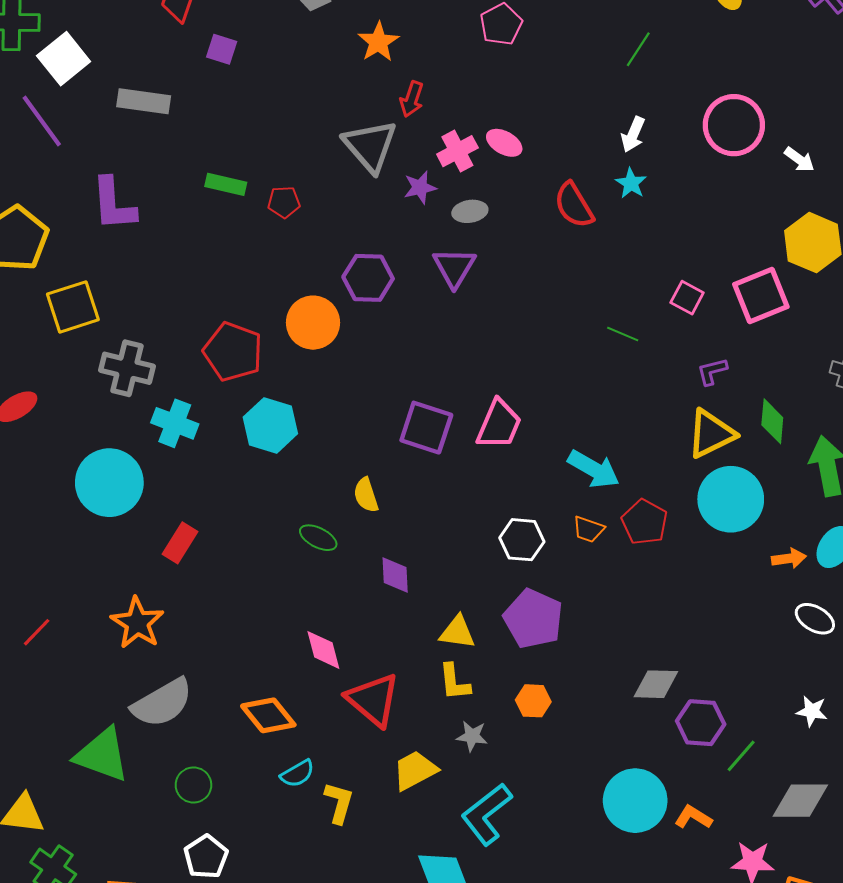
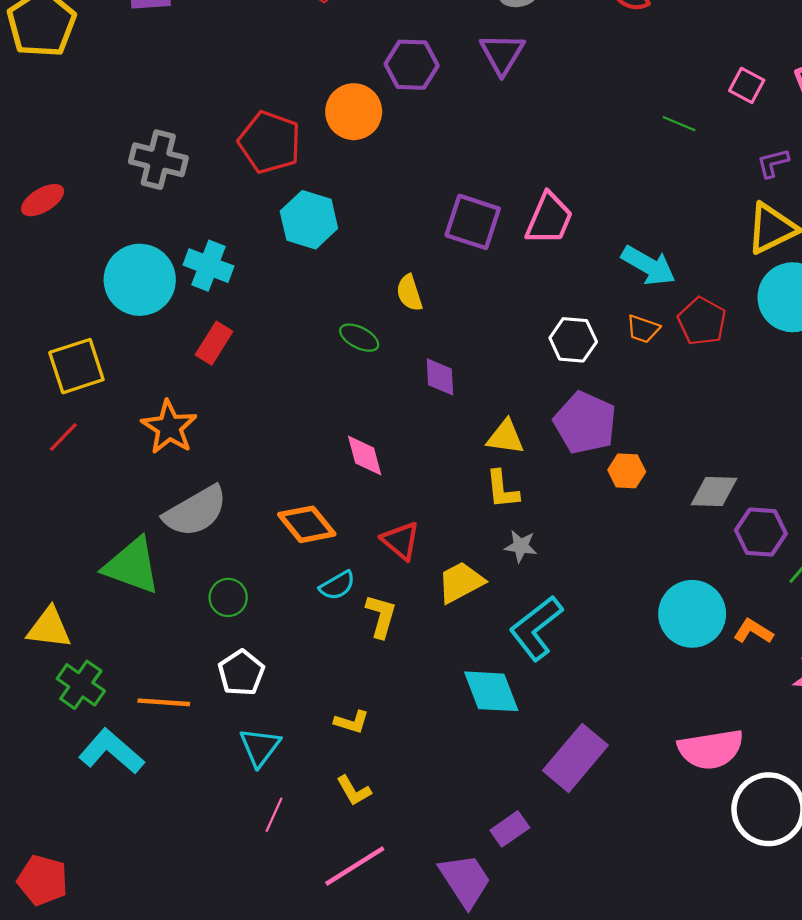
yellow square: (73, 307) -> (76, 366), moved
cyan cross: (175, 423) -> (209, 266), moved
red triangle: (373, 700) -> (401, 541), moved, size x0.7
orange hexagon: (533, 701) -> (627, 471), moved

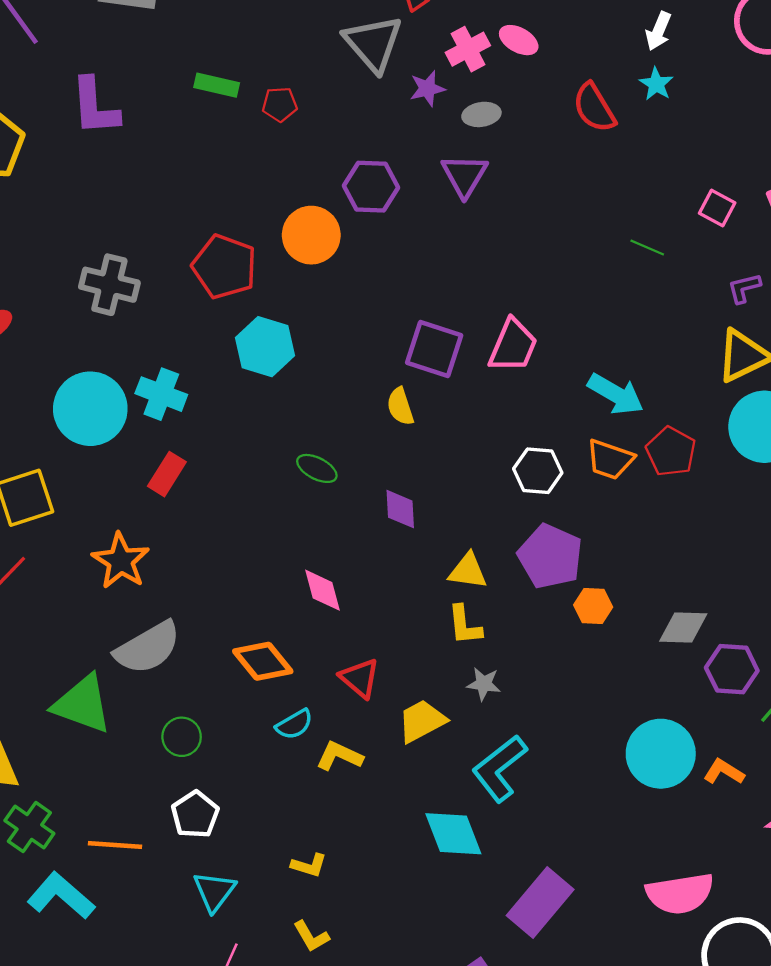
yellow semicircle: (409, 293) -> (400, 406), moved
orange trapezoid: (643, 329) -> (610, 459), size x1.4
yellow L-shape: (381, 616) -> (339, 756), turned -81

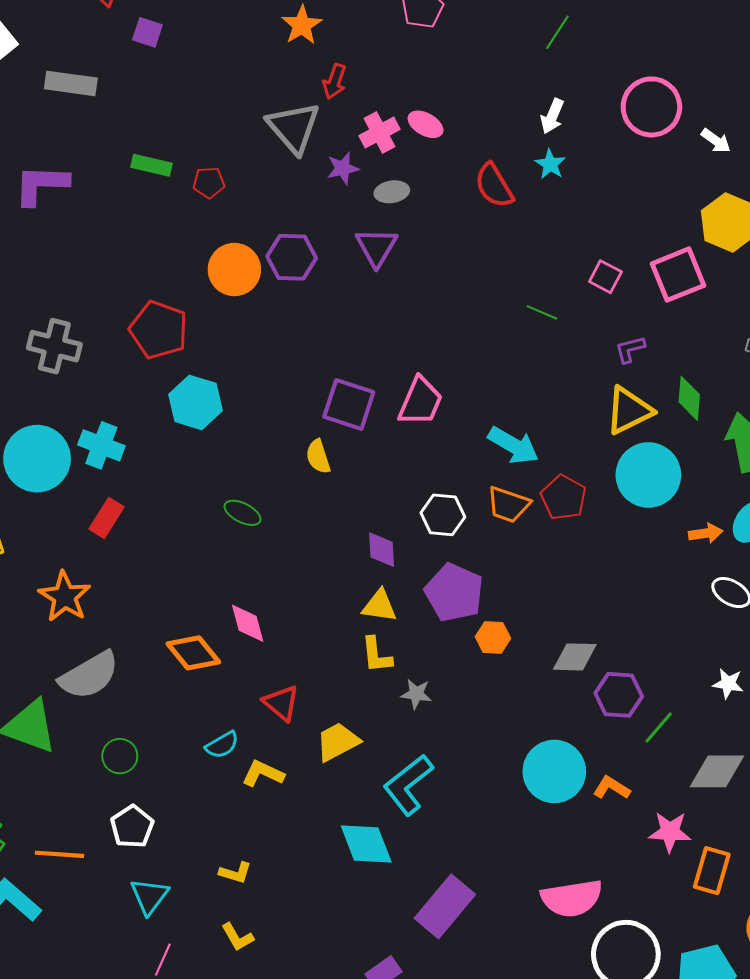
purple L-shape: (95, 107) -> (41, 185), turned 96
orange circle: (311, 235) -> (234, 270), moved
purple diamond: (400, 509) -> (382, 550), moved
orange diamond: (263, 661) -> (193, 653), moved
gray star: (484, 684) -> (416, 694), moved

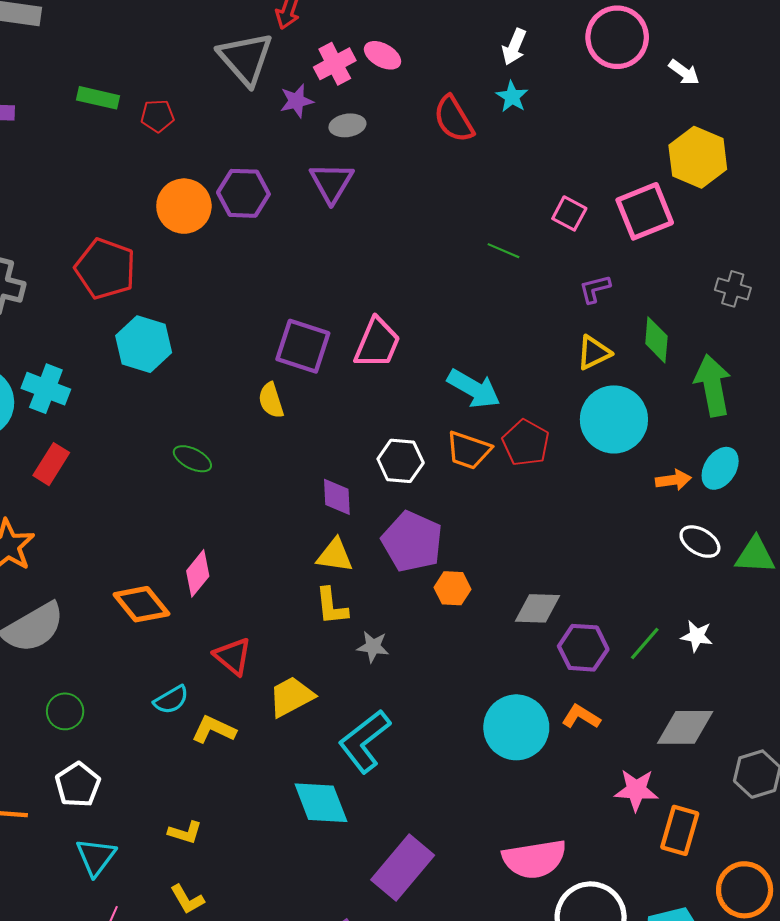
yellow triangle: (629, 411) -> (594, 353), size x0.7
pink diamond: (248, 623) -> (198, 573), turned 54
green line: (659, 727) -> (645, 643), moved
orange L-shape: (612, 788) -> (581, 717), moved

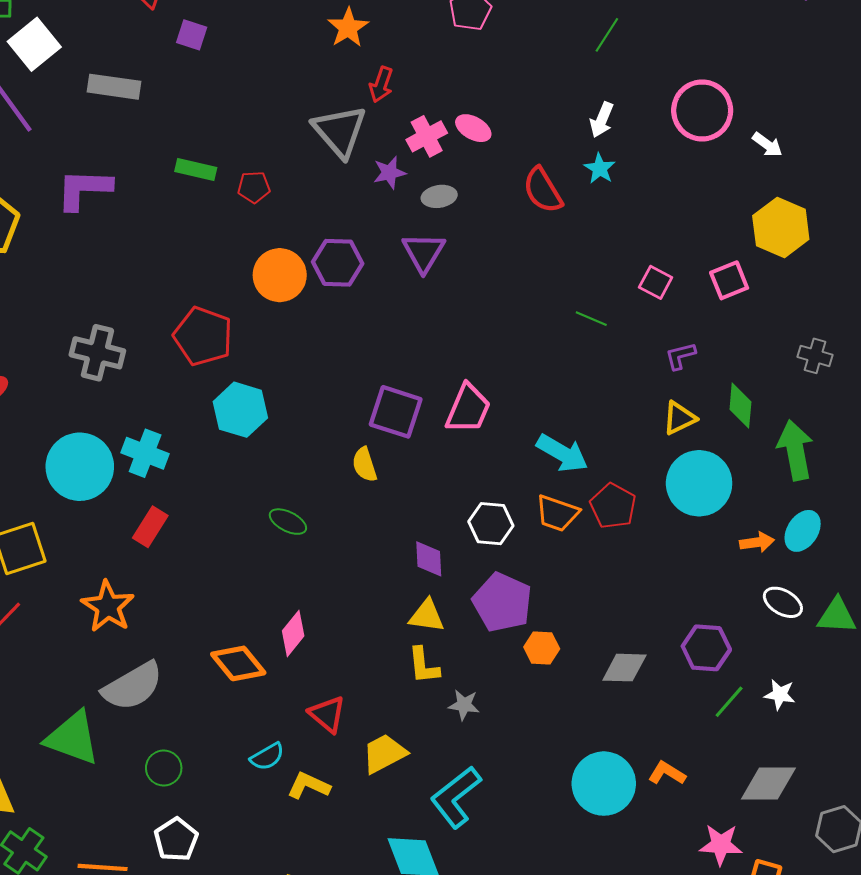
pink square: (645, 211) -> (729, 280), size x0.7
purple hexagon: (583, 648) -> (706, 648), moved

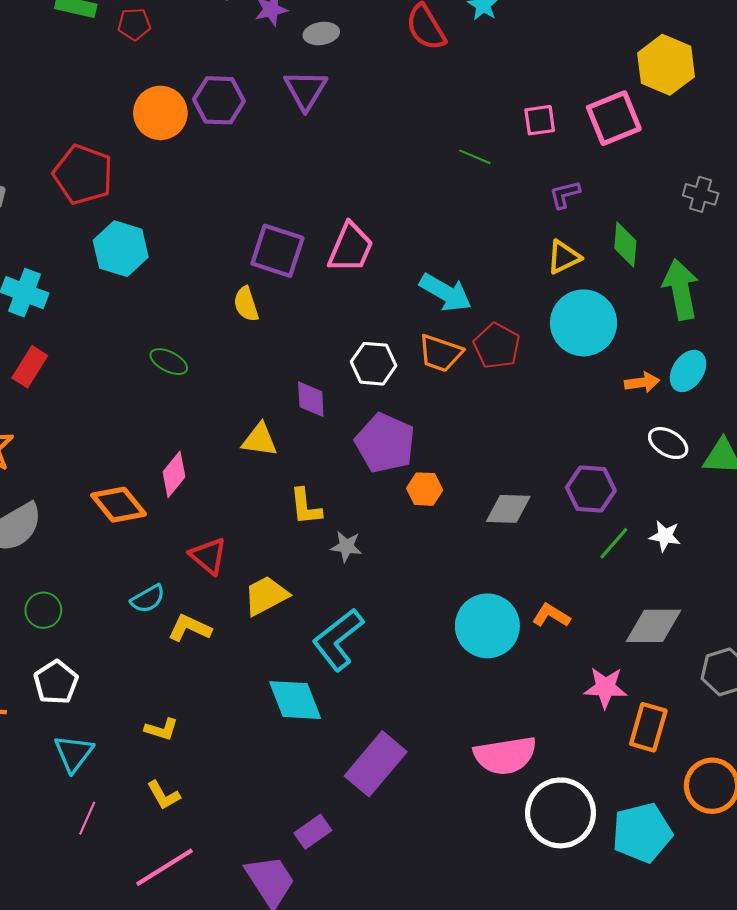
pink square: (729, 280) -> (614, 118), size x1.4
pink square: (656, 282) -> (540, 120), turned -36
yellow triangle: (427, 616) -> (260, 440), moved

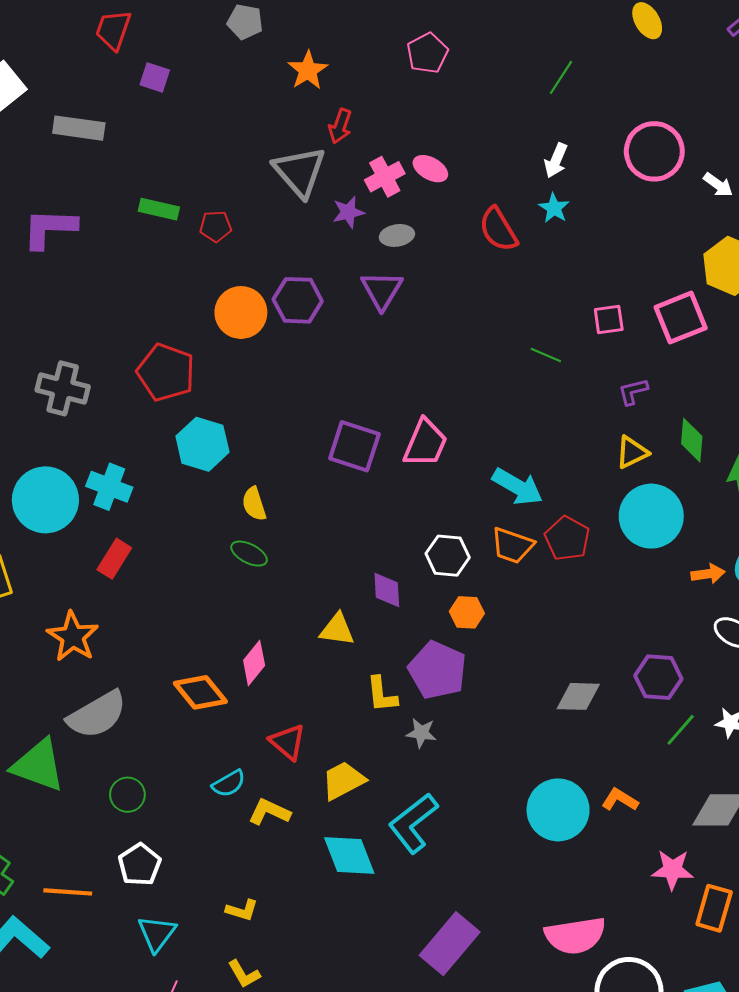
yellow semicircle: (246, 304) -> (254, 504), moved
purple pentagon: (385, 443) -> (437, 670), moved
orange hexagon: (425, 489) -> (467, 612), moved
cyan diamond: (295, 700) -> (349, 855), moved

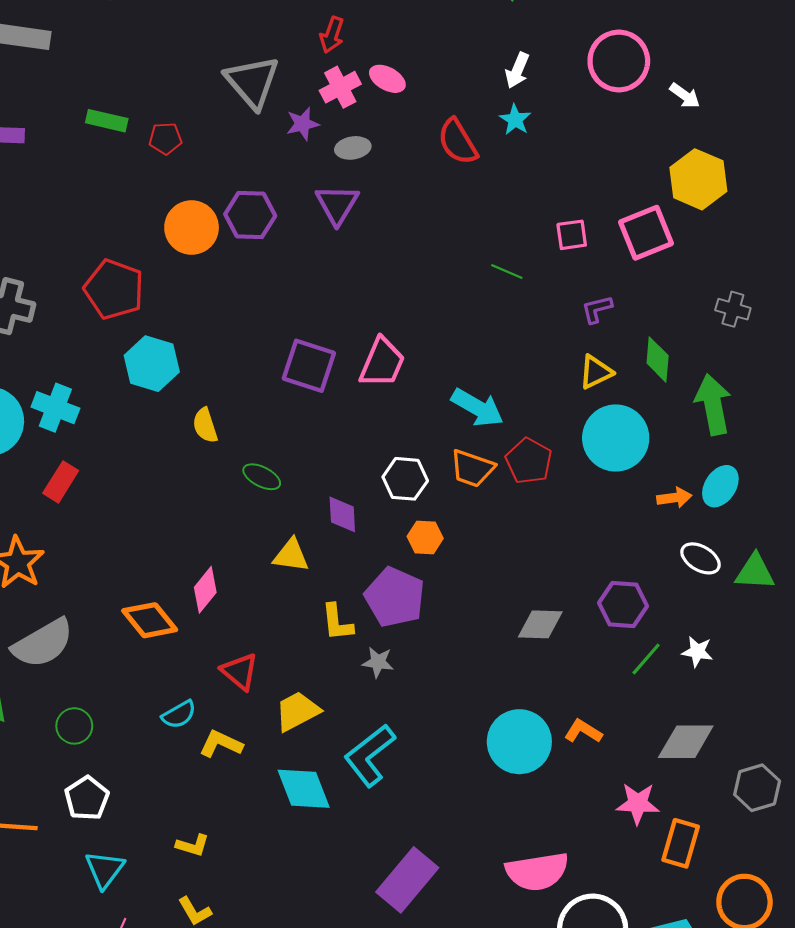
red arrow: (340, 126) -> (332, 35), moved
green ellipse: (249, 554) -> (262, 477), moved

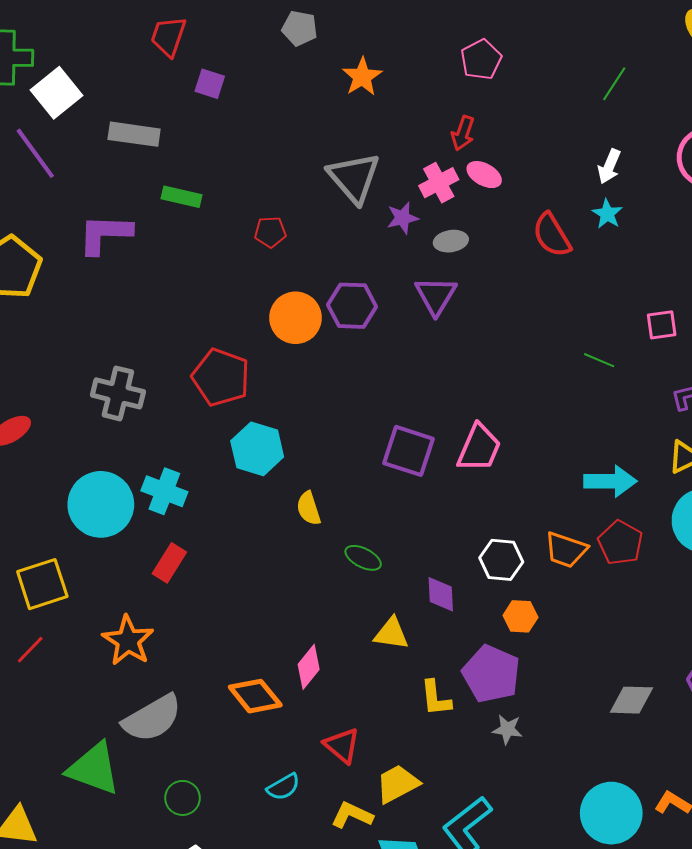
red arrow: (332, 35) -> (463, 133), moved
green rectangle: (107, 121) -> (182, 197), moved
cyan arrow: (477, 408) -> (610, 481), moved, turned -30
gray star: (378, 662) -> (507, 729), moved
yellow L-shape: (221, 744) -> (352, 815), moved

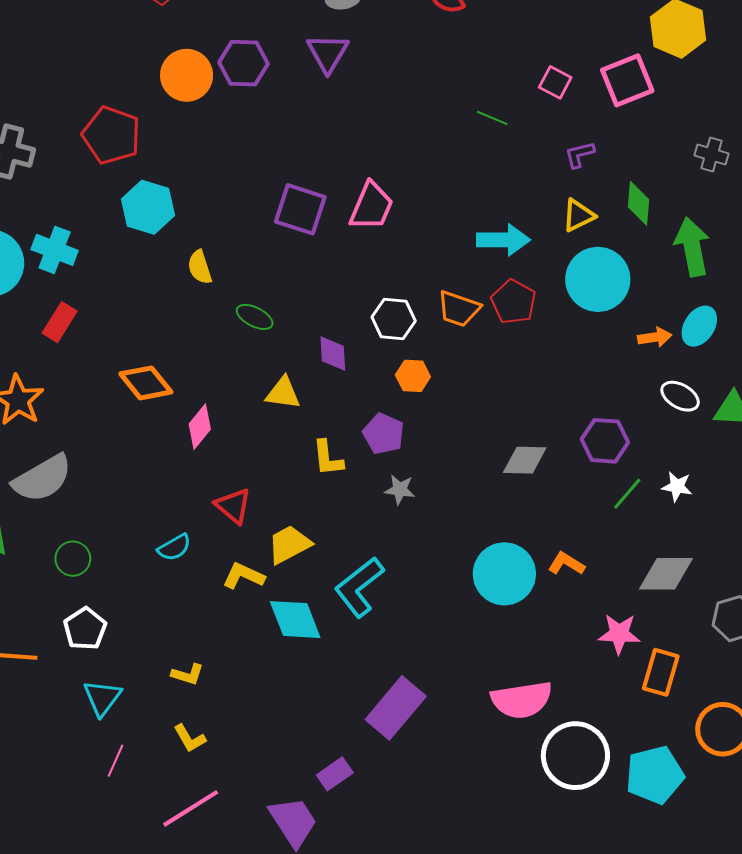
pink square: (662, 325) -> (555, 82), turned 36
purple pentagon: (491, 674) -> (384, 434), size x0.7
orange diamond: (255, 696) -> (146, 383), moved

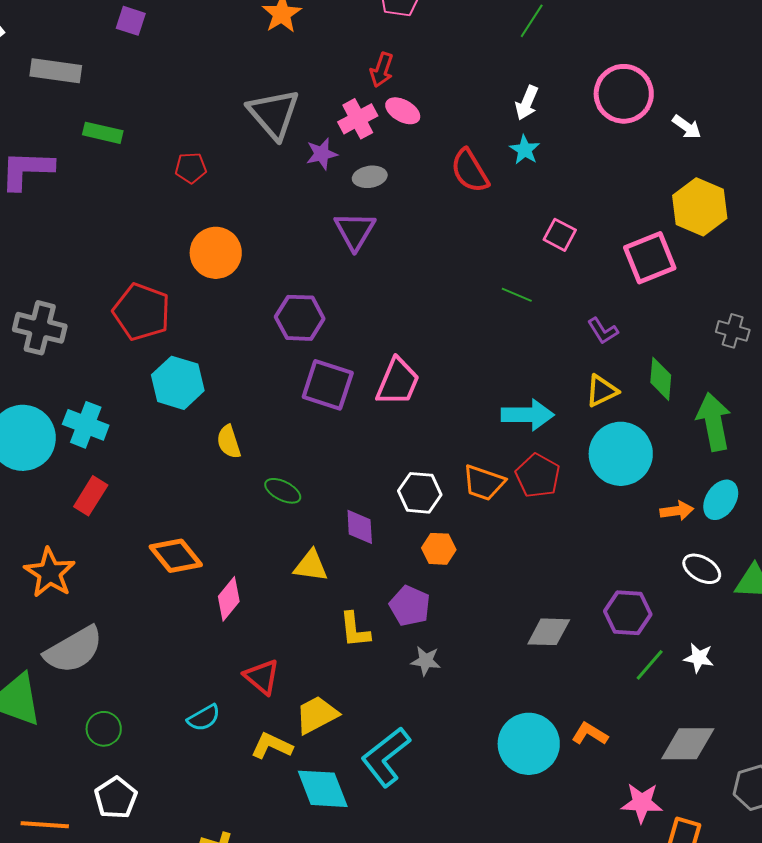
purple hexagon: (243, 63) -> (300, 318), moved
pink square: (555, 82) -> (560, 235), moved
purple L-shape: (580, 154) -> (603, 331), turned -108

